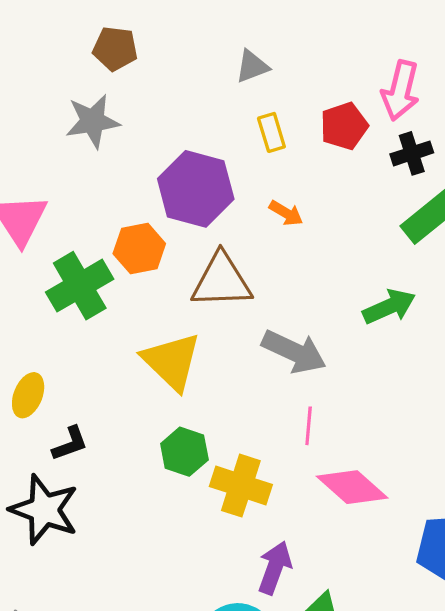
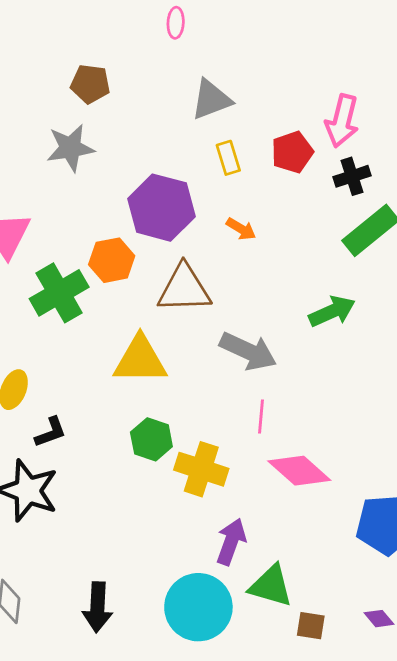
gray triangle: (252, 66) -> (211, 100), size x1.4
yellow triangle: (172, 361) -> (140, 360), turned -44

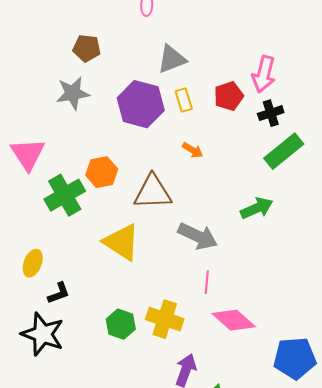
purple hexagon: (161, 208) -> (141, 104), moved
yellow triangle: (140, 360) -> (122, 242), turned 33
green hexagon: (151, 439) -> (121, 324), moved

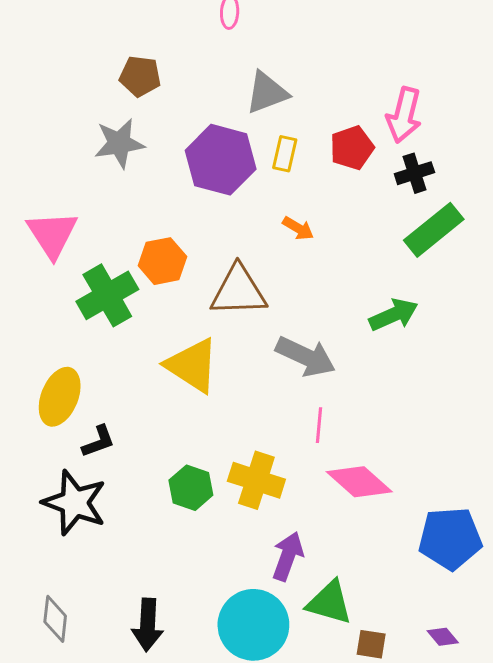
yellow rectangle: (184, 100) -> (285, 154), turned 30
yellow ellipse: (33, 263) -> (60, 397), size x1.4

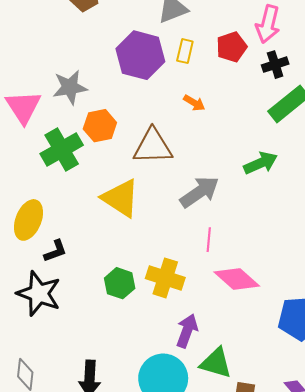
gray star: (119, 143) -> (70, 87), moved
gray arrow: (306, 357) -> (199, 192), turned -60

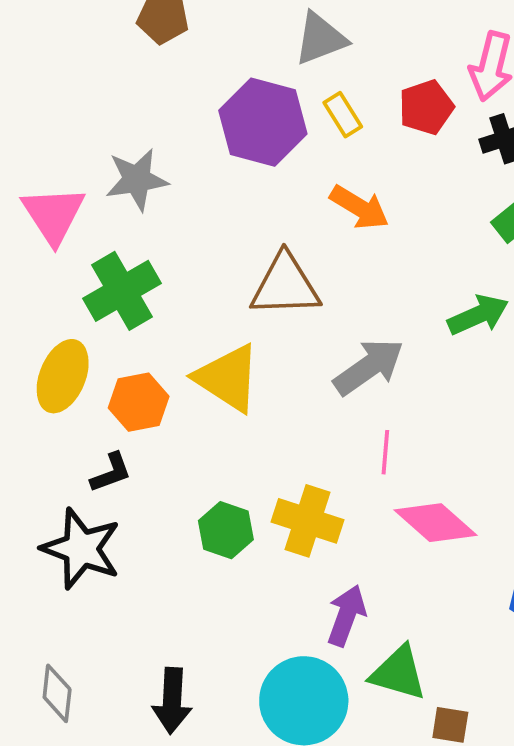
yellow rectangle: (185, 51) -> (343, 115), turned -45
orange arrow: (194, 103) -> (359, 207), size x1.5
orange hexagon: (100, 126) -> (139, 402), moved
yellow ellipse: (28, 220) -> (63, 376), moved

